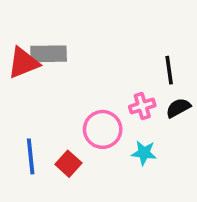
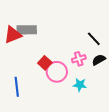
black line: (169, 70) -> (94, 39), turned -35
red square: (68, 164) -> (45, 63), moved

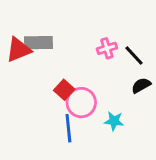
pink cross: (79, 59) -> (107, 48), moved
blue line: (17, 87) -> (68, 128), moved

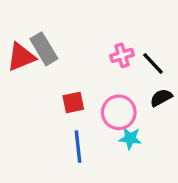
gray rectangle: (38, 43) -> (44, 49), turned 60
red square: (64, 90) -> (73, 103), turned 36
pink circle: (81, 103) -> (119, 112), moved

